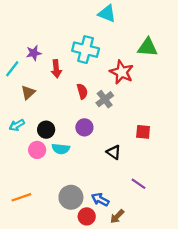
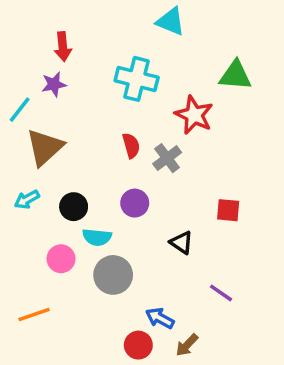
red arrow: (56, 69) -> (63, 47), moved
brown triangle: (28, 92) -> (45, 147), size x1.6
pink circle: (37, 150) -> (61, 259), moved
gray circle: (71, 197) -> (113, 275), moved

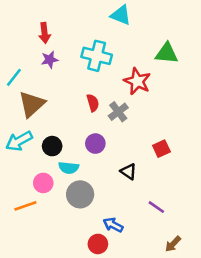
purple star: (54, 84) -> (50, 60), moved
cyan arrow: (27, 199) -> (19, 141), size x1.5
red square: (228, 210) -> (161, 149), turned -30
orange line: (34, 315) -> (25, 206), moved
brown arrow: (187, 345) -> (173, 244), moved

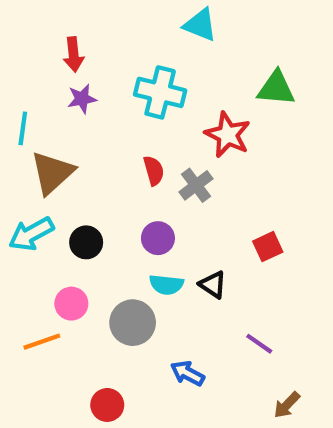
cyan line: (14, 77) -> (23, 128), turned -30
cyan semicircle: (69, 168) -> (166, 285), moved
red circle: (98, 244) -> (107, 405), moved

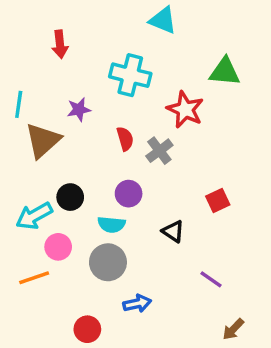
purple star: (82, 99) -> (79, 110), moved
cyan arrow: (31, 234) -> (34, 216), moved
cyan semicircle: (166, 285) -> (111, 225), moved
blue arrow: (188, 373) -> (137, 303), moved, turned 140

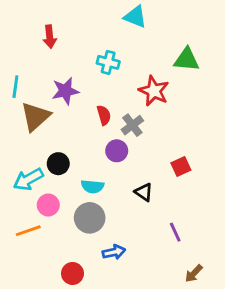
cyan cross: (130, 75) -> (108, 62), size x0.7
purple star: (79, 110) -> (65, 91), size x1.4
purple circle: (129, 194) -> (117, 151), moved
purple line: (211, 279) -> (175, 232), turned 30

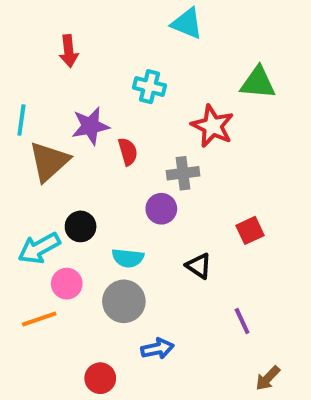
red semicircle: (104, 115) -> (128, 152), moved
gray cross: (132, 125) -> (183, 173), turned 30

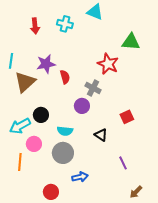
cyan cross: (149, 87) -> (65, 24), moved
gray cross: (183, 173) -> (93, 88), turned 35
orange line: (39, 319) -> (20, 162), turned -66

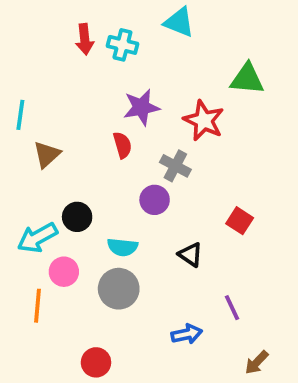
red arrow: (35, 26) -> (85, 39), moved
purple star: (46, 64) -> (141, 107), moved
brown triangle: (25, 82) -> (47, 155), size x0.7
red square: (127, 117) -> (240, 221), turned -32
blue arrow: (80, 177) -> (187, 334), moved

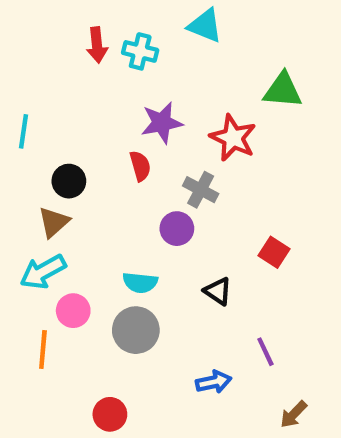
brown triangle: (47, 155) -> (54, 222), moved
black circle: (77, 217) -> (69, 181), moved

